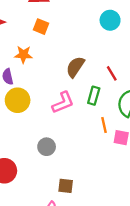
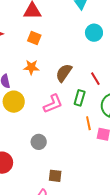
orange star: (23, 55) -> (31, 67), moved

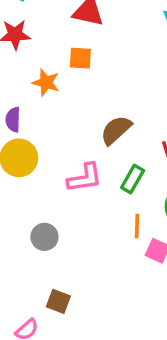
orange square: (34, 38) -> (80, 58), turned -32
orange star: (31, 67) -> (46, 83), moved

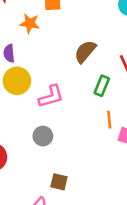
pink L-shape: (85, 178) -> (51, 96), moved

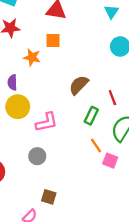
orange line: (109, 120) -> (96, 146), turned -32

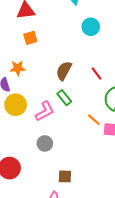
orange star: (32, 57) -> (18, 68), moved
green rectangle: (91, 116) -> (64, 98), moved, turned -49

